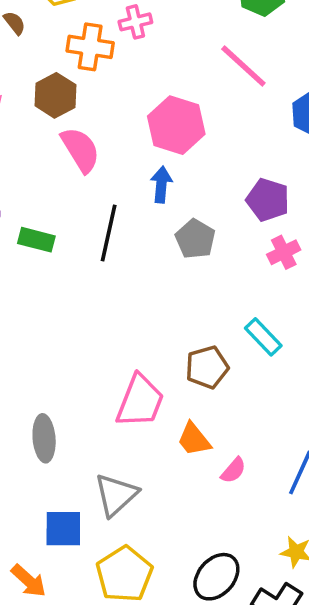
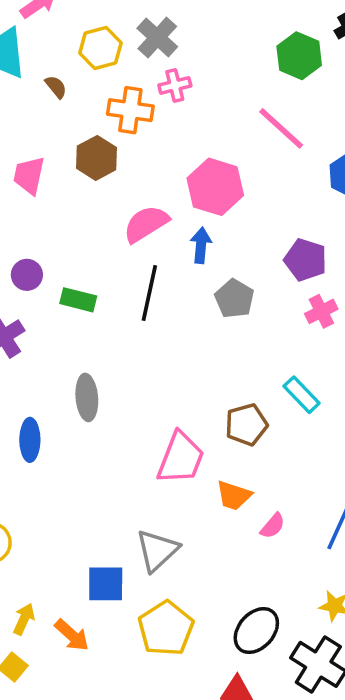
pink semicircle: (80, 150) -> (146, 224), moved, turned -90
gray ellipse: (44, 438) -> (87, 397), moved
orange trapezoid: (194, 439) -> (234, 496), turned -33

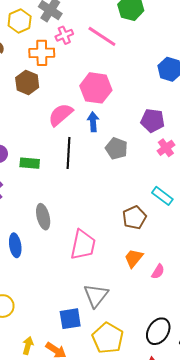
pink line: (281, 128) -> (102, 36), moved
pink trapezoid: (181, 458) -> (83, 245), moved
orange trapezoid: (234, 496) -> (134, 258), turned 120

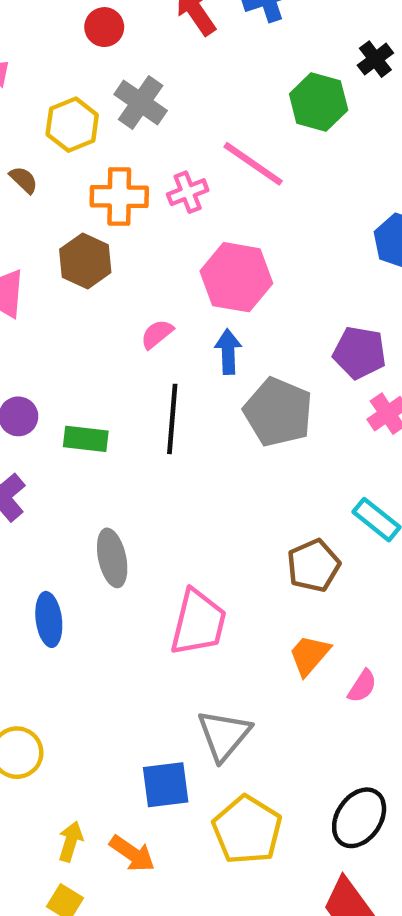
pink cross: (64, 35) -> (188, 192), moved
pink semicircle: (61, 115) -> (157, 334), size x0.6
gray pentagon: (116, 148) -> (278, 412), size x1.4

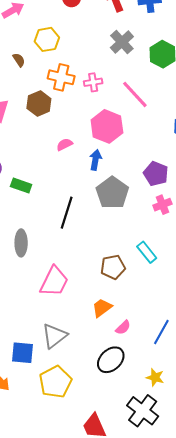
gray cross: (141, 103) -> (122, 42), moved
pink line: (253, 164) -> (135, 94), moved
black line: (172, 419) -> (67, 213), moved
black ellipse: (359, 818) -> (111, 360), moved

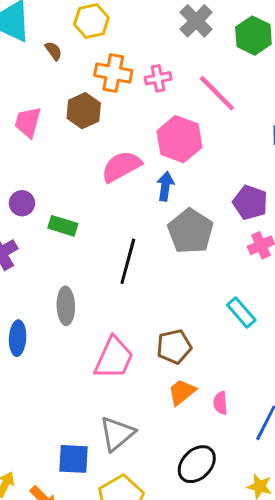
pink semicircle: (64, 144) -> (121, 166), size x1.8
brown pentagon: (113, 267) -> (174, 347), moved
pink semicircle: (123, 327) -> (220, 403), moved, turned 133

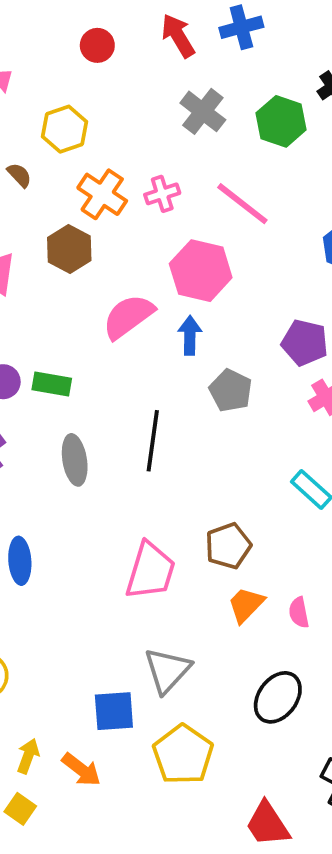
orange cross: (113, 73) -> (102, 194), turned 30
green rectangle: (63, 226) -> (52, 384), moved
gray pentagon: (190, 231) -> (231, 391), size x0.7
gray ellipse: (66, 306) -> (75, 460), moved

